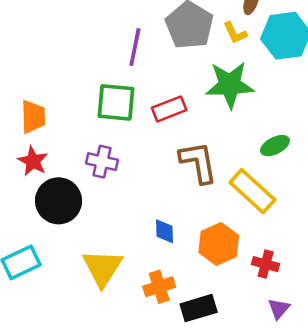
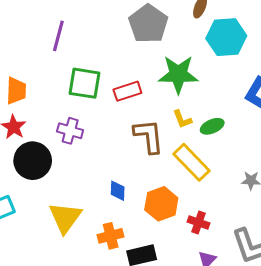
yellow L-shape: (235, 33) -> (182, 119), moved
purple line: (135, 47) -> (58, 36), moved

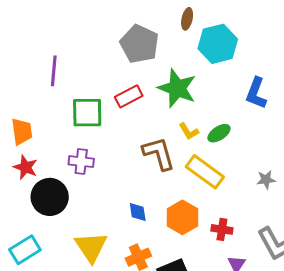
green star: (178, 74) -> (177, 88), turned 30
red rectangle: (127, 91) -> (129, 96), moved

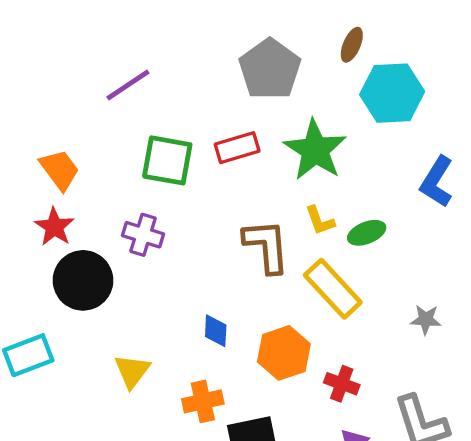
purple line: (54, 71) -> (128, 85), turned 40
orange trapezoid: (22, 131) -> (60, 170), turned -40
yellow triangle: (91, 247) -> (132, 371), size x0.7

